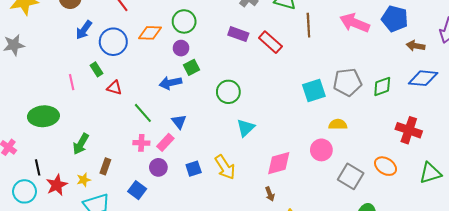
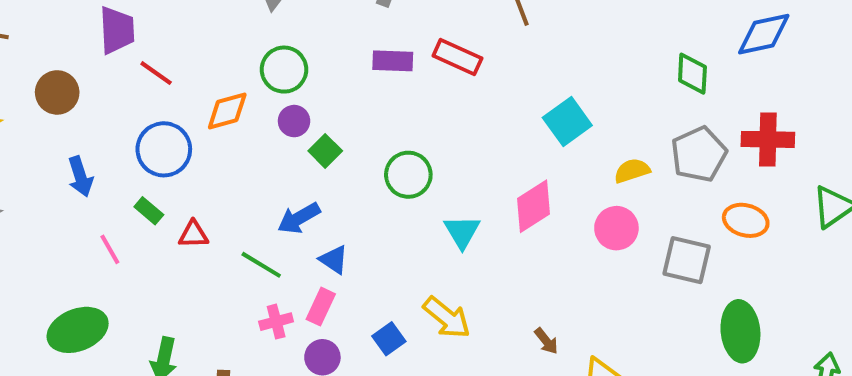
blue arrow: (84, 30) -> (80, 177), moved, turned -36
gray pentagon: (347, 82) -> (699, 154), moved
blue arrow: (170, 83) -> (299, 218), moved
green diamond: (382, 86) -> (692, 74), turned -50
pink diamond: (279, 163) -> (534, 206), moved

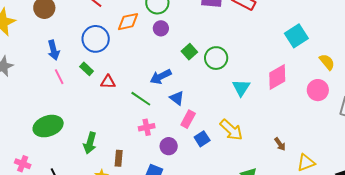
green square: (325, 151) -> (189, 52), moved
yellow semicircle: (632, 171) -> (327, 62), turned 66
pink line: (110, 249) -> (59, 77), moved
pink rectangle: (321, 307) -> (188, 119), moved

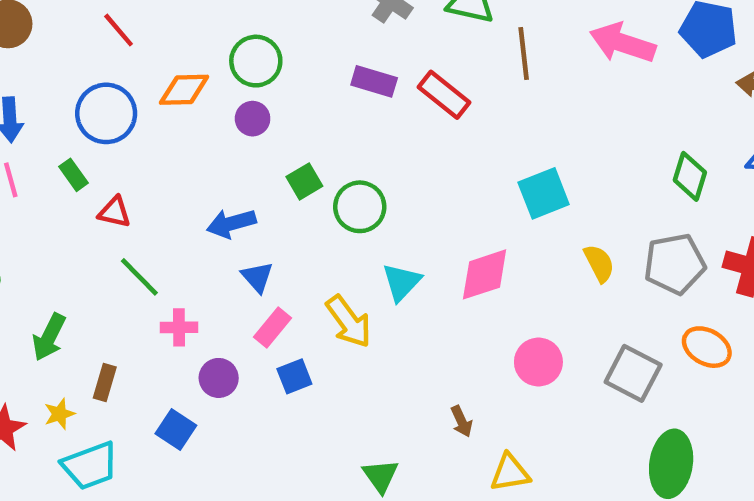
pink circle: (318, 90) -> (538, 362), moved
green line: (141, 99) -> (139, 277), moved
yellow arrow: (231, 130) -> (349, 321), moved

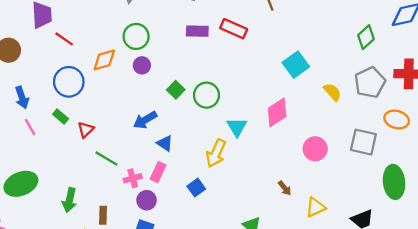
green diamond: (690, 176) -> (366, 37), turned 45
red triangle: (114, 212) -> (86, 130), turned -42
yellow arrow: (349, 321) -> (216, 153), turned 76
pink rectangle: (272, 327) -> (158, 172), moved
purple circle: (219, 378) -> (147, 200), moved

